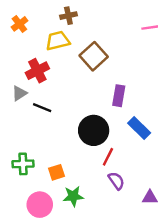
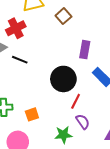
brown square: (94, 56) -> (63, 16), size x0.7
green star: (73, 196) -> (63, 135), moved

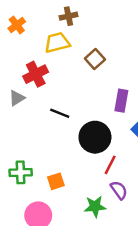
black line: (20, 60) -> (60, 113), moved

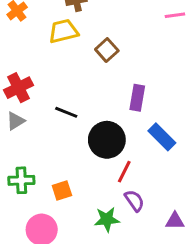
red cross: (36, 74) -> (18, 88), moved
gray triangle: (17, 98) -> (16, 121), moved

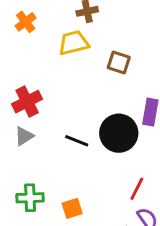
brown square: (107, 50) -> (119, 62), turned -30
black line: (66, 112) -> (77, 141), moved
black circle: (107, 140) -> (119, 133), moved

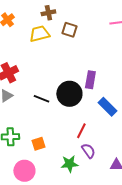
brown square: (119, 62) -> (69, 30), moved

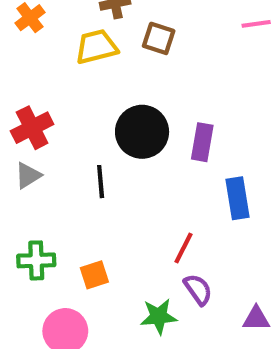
black circle: (69, 94) -> (142, 132), moved
black line: (41, 99) -> (101, 182), turned 63
blue rectangle: (107, 107) -> (237, 198), turned 36

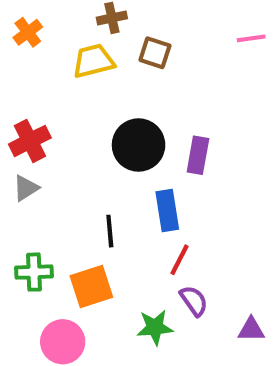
black line: (101, 182) -> (110, 231), moved
blue rectangle: (237, 198) -> (167, 211), moved
orange square: (94, 275) -> (91, 286), size x1.5

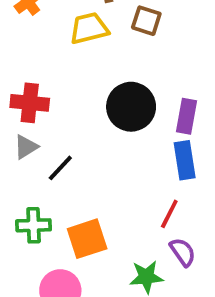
red cross: (30, 141) -> (30, 103), turned 33
blue rectangle: (167, 211) -> (185, 160), moved
black line: (110, 231) -> (60, 168), moved, turned 48

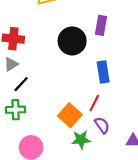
purple rectangle: (187, 116) -> (101, 25), moved
black line: (60, 168) -> (21, 84), moved
orange square: (87, 239) -> (70, 115), moved, turned -30

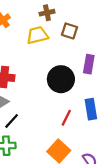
red line: (94, 103) -> (66, 118), moved

